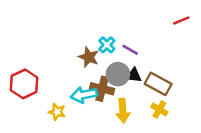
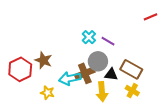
brown star: (89, 57) -> (43, 60), moved
black triangle: (134, 75) -> (111, 74), moved
brown cross: (102, 89) -> (85, 73), turned -36

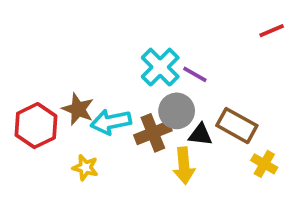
cyan cross: (89, 37) -> (160, 67), size x1.5
cyan arrow: (70, 78) -> (111, 122), moved
yellow cross: (132, 91) -> (264, 164), moved

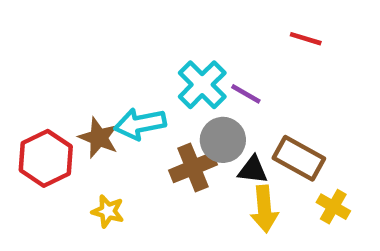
red line: (272, 31) -> (306, 39), moved, turned 40
cyan arrow: (111, 122) -> (140, 124), moved
yellow arrow: (184, 166) -> (264, 209), moved

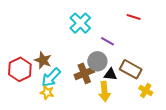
cyan cross: (202, 85) -> (80, 23), moved
cyan arrow: (140, 124) -> (51, 77), moved, turned -35
yellow arrow: (264, 209) -> (104, 92), moved

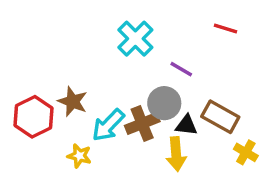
cyan arrow: (51, 77) -> (108, 125), moved

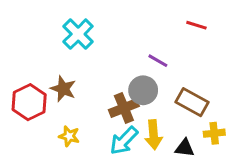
cyan cross: (135, 39) -> (78, 34), moved
cyan arrow: (108, 125) -> (124, 141), moved
black triangle: (186, 125) -> (185, 148), moved
yellow cross: (246, 152) -> (214, 133), turned -36

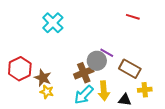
purple line: (158, 61) -> (107, 53), moved
brown star: (63, 89) -> (43, 78), moved

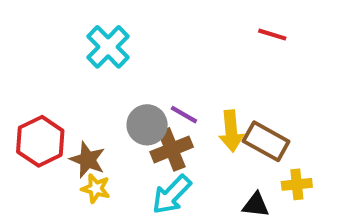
purple line: (107, 53) -> (184, 115), moved
gray circle: (97, 61) -> (147, 125), moved
yellow arrow: (104, 91) -> (231, 131), moved

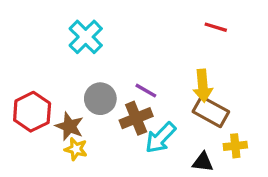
gray circle: (147, 125) -> (100, 99), moved
yellow arrow: (231, 131) -> (203, 86), moved
cyan arrow: (172, 195) -> (160, 138), moved

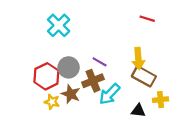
red hexagon: (32, 112) -> (46, 76), moved
brown star: (69, 126) -> (71, 94), moved

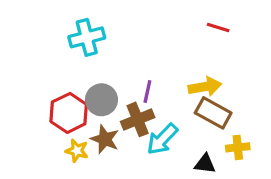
cyan cross: (59, 25) -> (87, 37), turned 30
yellow arrow: (138, 59) -> (205, 87), turned -95
purple line: (100, 62) -> (147, 92), turned 72

